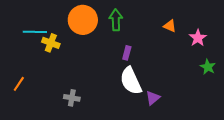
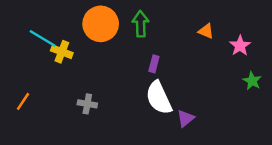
cyan line: (35, 32) -> (42, 38), turned 30
gray cross: (72, 98) -> (87, 104), moved

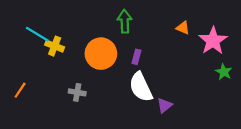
orange circle: (101, 24) -> (101, 54), moved
pink star: (240, 46) -> (213, 41), size x1.5

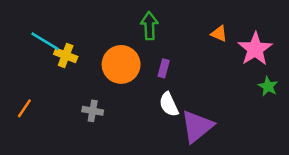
white semicircle: (141, 87) -> (169, 104), size x0.7
purple triangle: (164, 105) -> (197, 126), size x1.8

